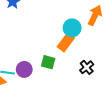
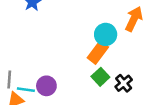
green square: (48, 62) -> (100, 77), moved, turned 32

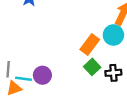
cyan circle: (106, 34) -> (113, 35), moved
black cross: (124, 83) -> (113, 73), turned 35

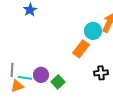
cyan circle: (113, 35) -> (93, 31), moved
green square: (92, 67) -> (58, 82), moved

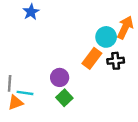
black cross: (101, 73) -> (116, 61), moved
purple circle: (41, 75) -> (60, 77), moved

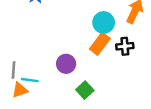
cyan circle: (106, 37) -> (104, 22), moved
green square: (64, 98) -> (85, 90), moved

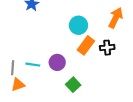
cyan circle: (104, 22) -> (78, 25), moved
cyan line: (30, 80) -> (33, 65), moved

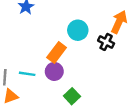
orange rectangle: (86, 45) -> (57, 53), moved
black cross: (107, 48) -> (106, 42), moved, turned 32

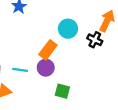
green square: (72, 96) -> (62, 91), turned -32

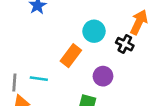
purple circle: (46, 68) -> (103, 76), moved

